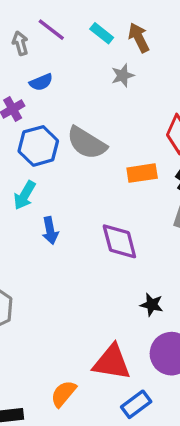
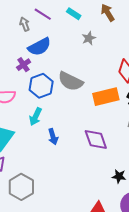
brown arrow: (139, 38) -> (108, 13), moved
blue semicircle: (41, 82) -> (39, 47), size x1.6
orange rectangle: (142, 173) -> (106, 97), size x1.4

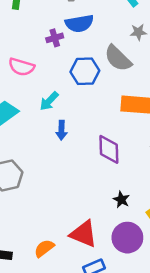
gray semicircle: (70, 81) -> (118, 58), moved
blue hexagon: (41, 86) -> (85, 71), moved

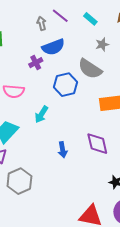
blue arrow: (61, 130) -> (63, 150), moved

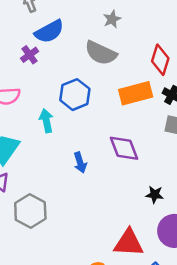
blue hexagon: (65, 85) -> (75, 95), moved
cyan arrow: (41, 114) -> (46, 121), turned 144

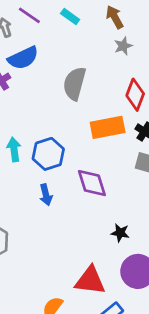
gray star: (112, 19) -> (123, 46), moved
gray semicircle: (101, 53) -> (75, 84), turned 76
blue hexagon: (75, 95) -> (48, 154), moved

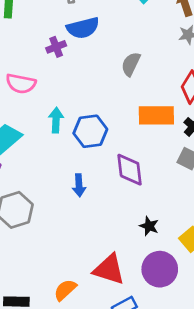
gray semicircle: (75, 84) -> (131, 64), size x0.7
blue arrow: (46, 195) -> (79, 185), moved

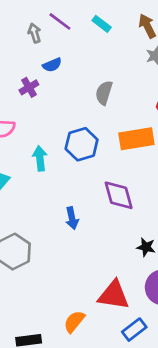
blue semicircle: (83, 28) -> (52, 65), size x0.6
blue hexagon: (90, 131) -> (82, 144), moved

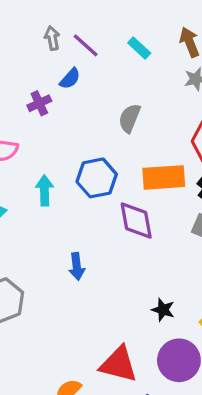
purple line: (60, 21) -> (86, 45), moved
cyan rectangle: (102, 24) -> (139, 48), moved
blue semicircle: (52, 65) -> (70, 79), turned -30
purple diamond: (119, 195) -> (136, 220), moved

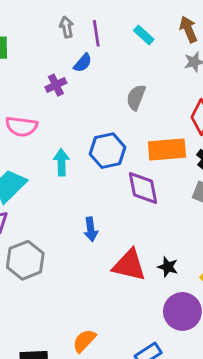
purple line: (86, 45) -> (96, 33), turned 40
red triangle: (119, 364) -> (129, 265), moved

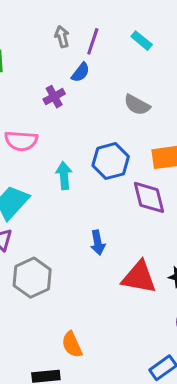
purple line: (96, 33) -> (93, 41), turned 30
gray semicircle: (136, 97) -> (137, 105), turned -80
orange semicircle: (84, 341) -> (72, 345), moved, turned -65

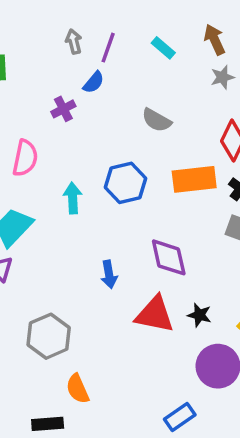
pink semicircle: (21, 141) -> (25, 158), turned -84
purple diamond: (149, 197) -> (169, 257), moved
gray hexagon: (32, 278) -> (49, 336), moved

